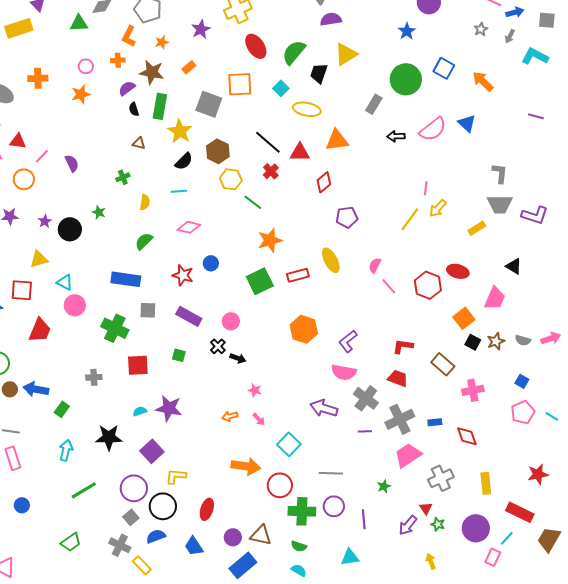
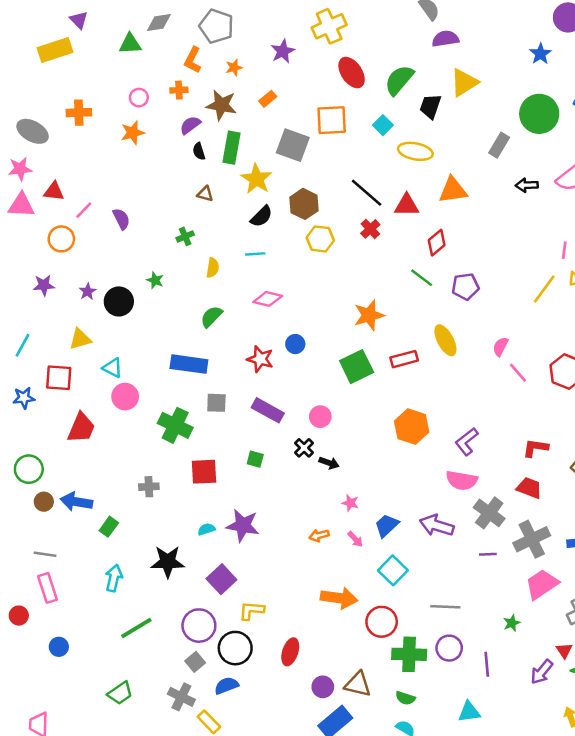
green line: (253, 202) -> (422, 278), moved
blue trapezoid: (194, 546) -> (387, 525), moved, turned 80

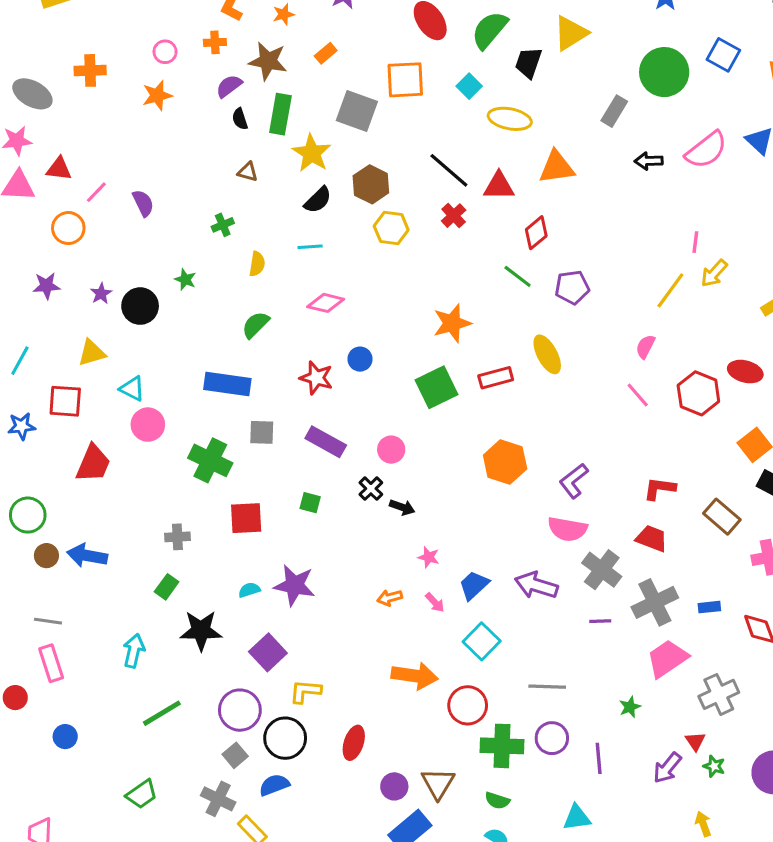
pink semicircle: (500, 347) -> (645, 347), moved
green rectangle: (109, 527) -> (167, 587), moved
brown triangle: (358, 684) -> (438, 783), turned 48

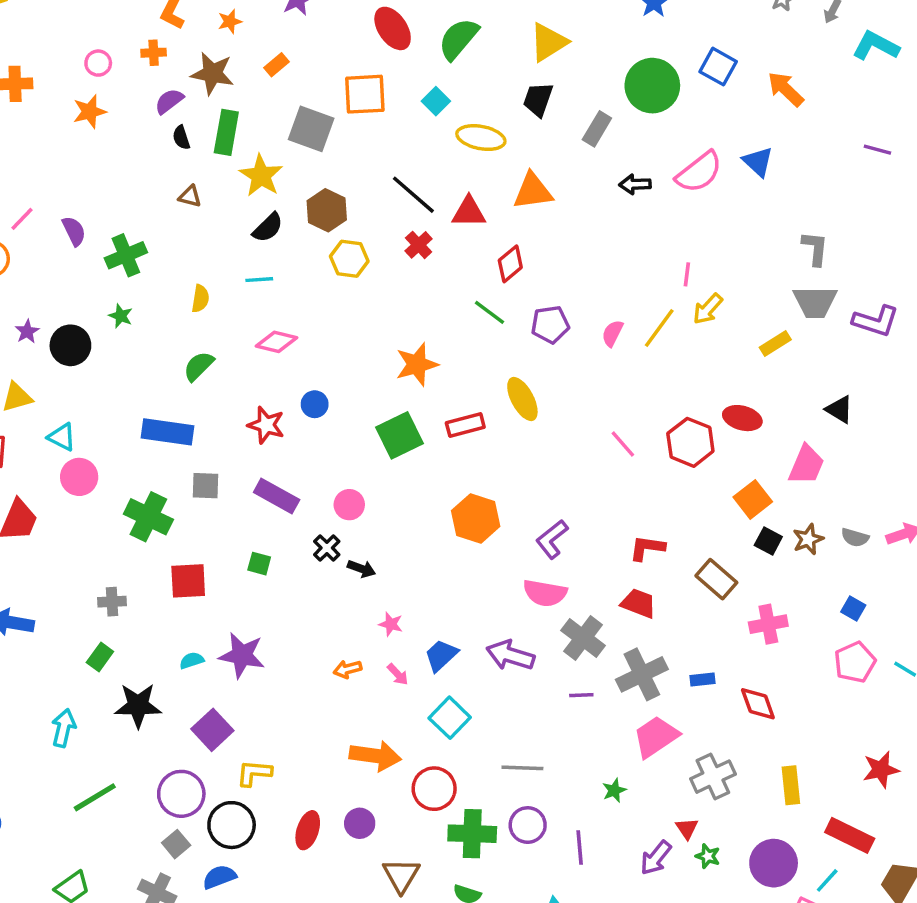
black trapezoid: (528, 63) -> (538, 99), moved
green cross: (223, 225) -> (126, 255), moved, size x1.6
pink semicircle: (645, 347) -> (612, 333), moved
purple circle: (394, 786) -> (360, 823), moved

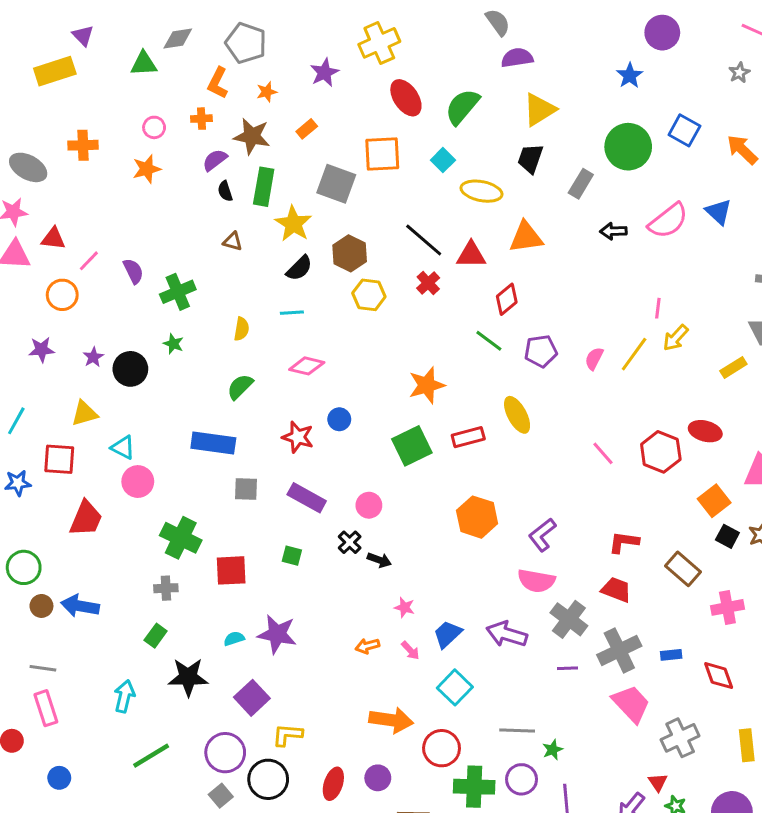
green cross: (148, 517) -> (181, 538), moved
pink trapezoid: (656, 737) -> (631, 704), turned 81
green star: (614, 790) -> (553, 750), moved

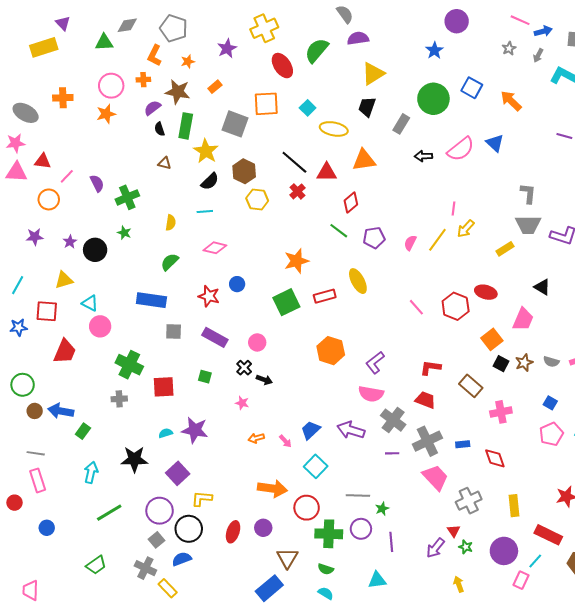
green semicircle: (462, 107) -> (317, 50), moved
pink circle: (154, 127) -> (111, 86), size x1.6
pink star: (404, 607) -> (242, 403), moved
green rectangle: (156, 636) -> (83, 431), moved

